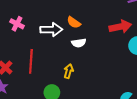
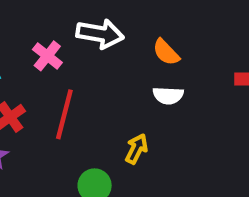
pink cross: (17, 24) -> (47, 56), moved
white arrow: (51, 30) -> (100, 34), moved

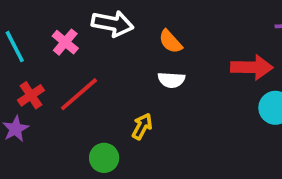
red line: (64, 114) -> (79, 94), turned 33

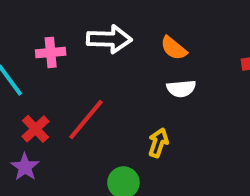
pink cross: (65, 42) -> (51, 52), moved, turned -36

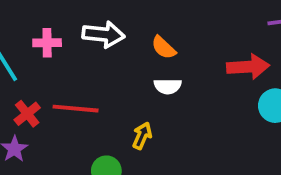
red line: (86, 119) -> (76, 109), turned 51

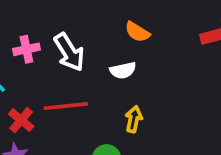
white arrow: (103, 34) -> (69, 52), moved, turned 63
white semicircle: (168, 86) -> (123, 70), moved

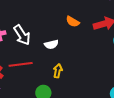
orange semicircle: (137, 32) -> (73, 22), moved

